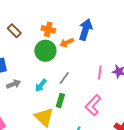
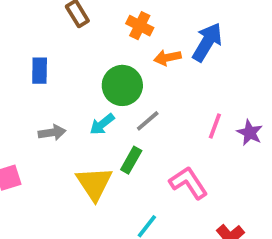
green circle: (45, 51) -> (122, 85), moved
gray arrow: (14, 84) -> (52, 133), moved
pink L-shape: (93, 105) -> (188, 183), turned 90

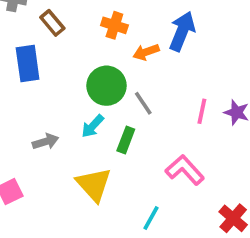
blue rectangle: (40, 71) -> (28, 63), moved, size x1.4
gray line: (148, 121) -> (143, 103), moved, turned -75
green rectangle: (131, 160) -> (126, 140), moved

